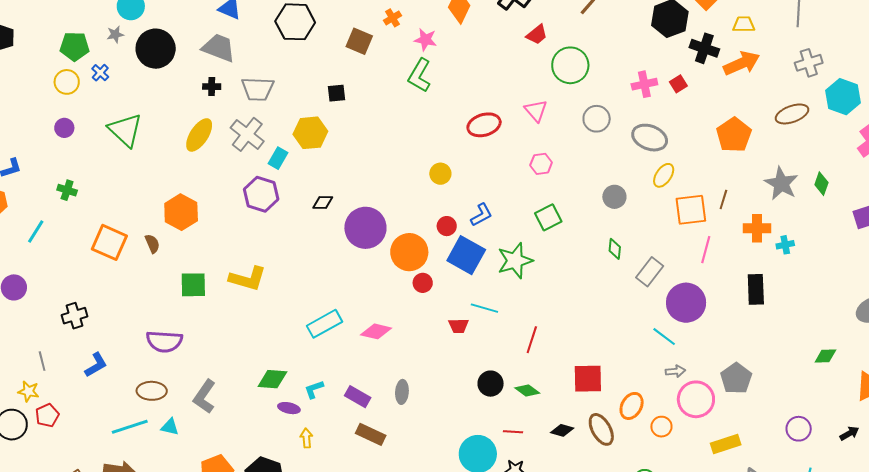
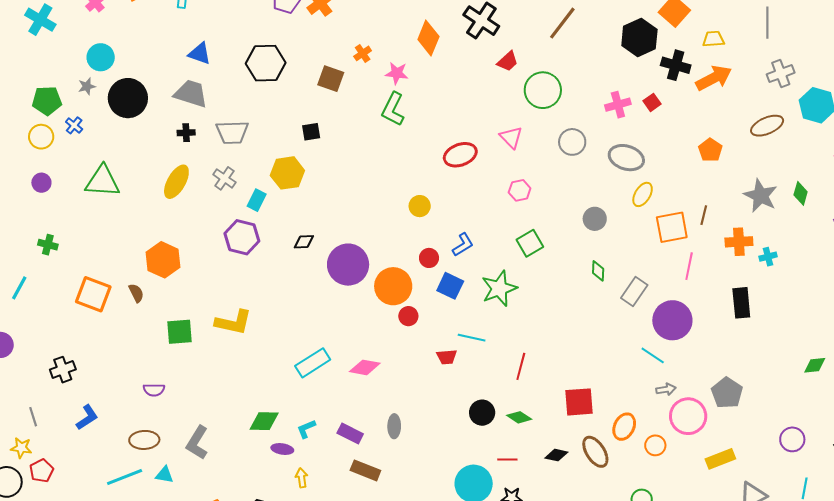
green triangle: (125, 130) -> (102, 181), turned -36
gray cross: (247, 134) -> (224, 178), size x0.7
orange pentagon: (734, 135) -> (710, 150), size x0.7
blue square: (466, 255) -> (450, 286), size x0.7
purple semicircle: (164, 341) -> (154, 390), size x0.6

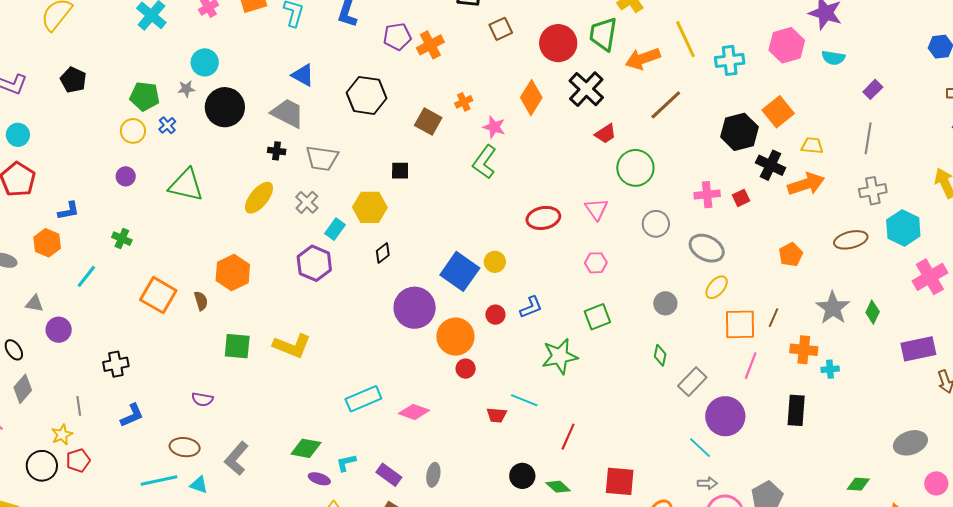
black diamond: (304, 242) -> (383, 253), moved, turned -45
blue square: (450, 286) -> (460, 271), moved, size x1.4
yellow star: (21, 448) -> (62, 435), turned 30

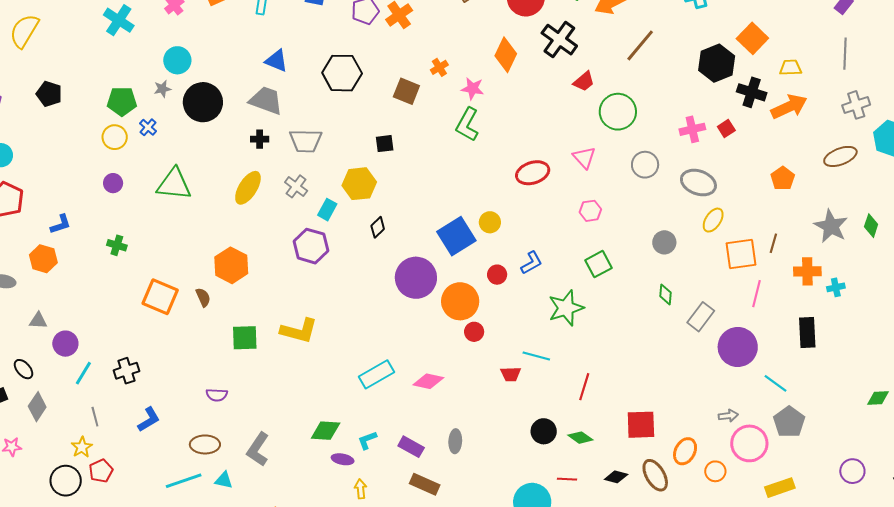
blue square: (460, 271) -> (456, 236), turned 30
cyan line: (86, 276) -> (83, 373), moved
cyan line: (700, 448) -> (775, 383), moved

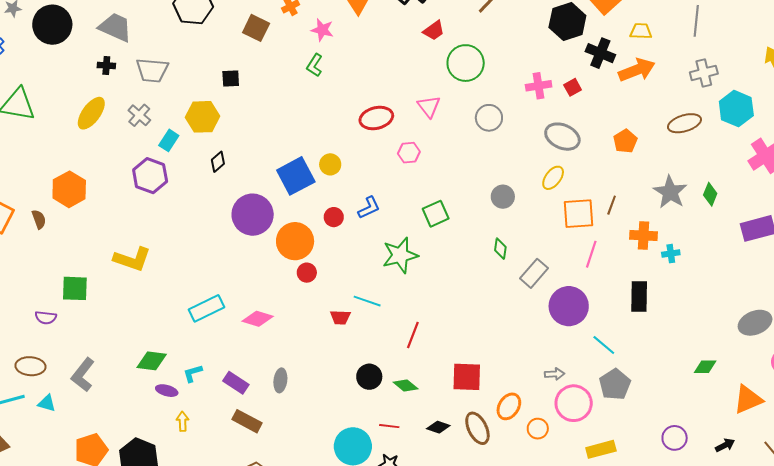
green L-shape: (467, 124) -> (315, 65), size x0.7
gray ellipse: (698, 183) -> (562, 137), moved
pink hexagon: (590, 211) -> (409, 153), moved
green square: (245, 338) -> (75, 288), moved

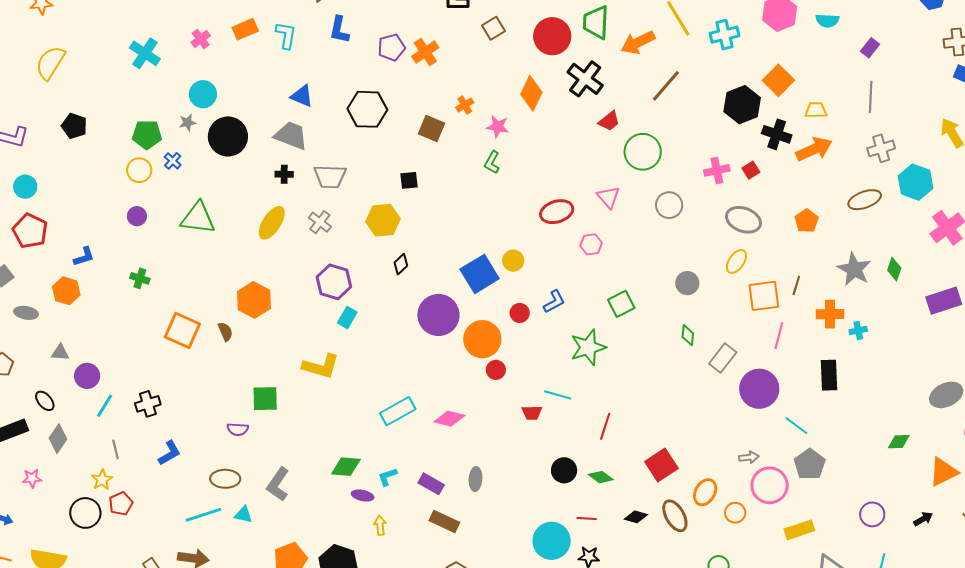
cyan rectangle: (169, 140) -> (347, 318), moved
red square: (467, 377) -> (661, 465), turned -32

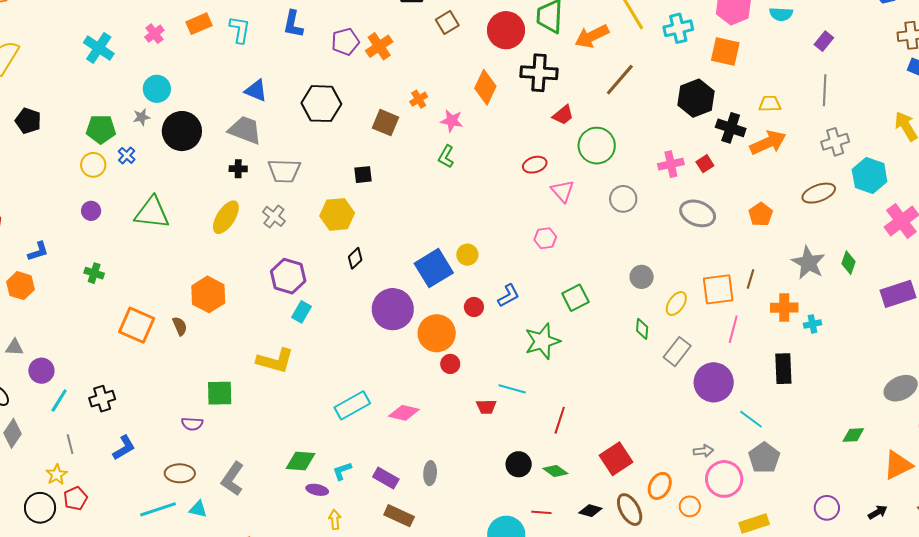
black cross: (585, 79) -> (539, 73), turned -33
orange square: (778, 80) -> (725, 52), moved, turned -32
red ellipse: (557, 212) -> (535, 165), moved, size x0.7
yellow ellipse: (736, 261) -> (676, 304), moved

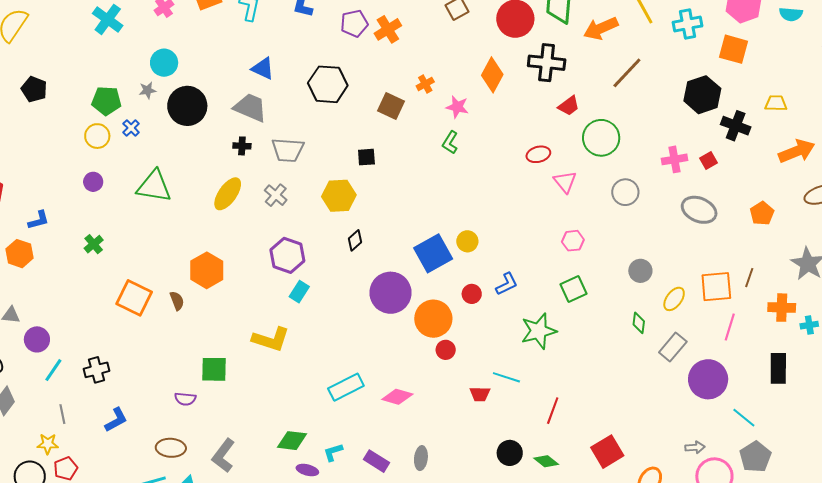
orange arrow: (768, 143) -> (797, 151), moved
pink hexagon: (545, 238) -> (573, 241), moved
green cross: (94, 273) -> (94, 244), turned 30
yellow star: (57, 475) -> (48, 444), turned 30

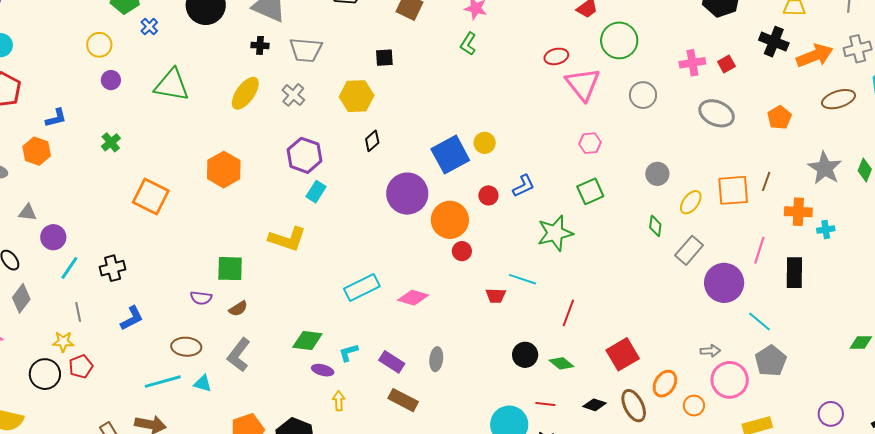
black cross: (736, 126) -> (774, 42), moved
yellow circle: (97, 136) -> (99, 45), moved
pink triangle: (565, 182) -> (583, 84), size x1.5
brown semicircle: (177, 301) -> (238, 309), moved, turned 78
pink line: (730, 327) -> (759, 250), moved

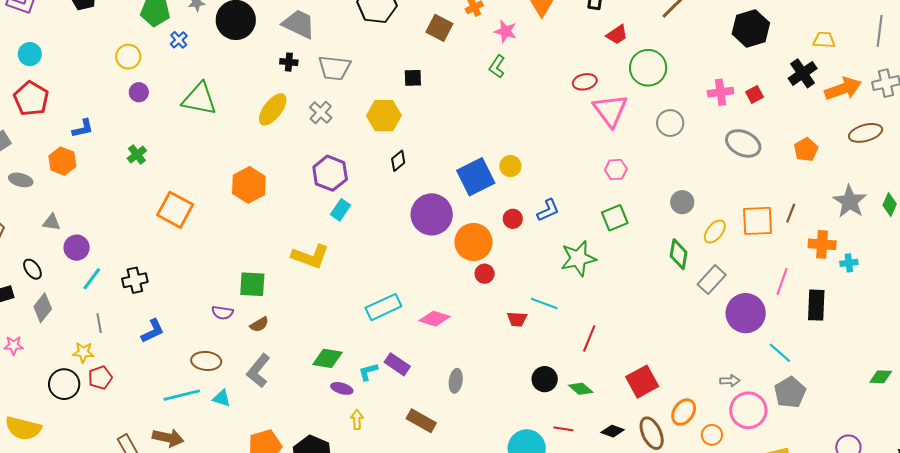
black cross: (774, 42) -> (803, 73), turned 32
green diamond: (655, 226) -> (679, 254), size x1.4
purple rectangle: (392, 362) -> (397, 364), moved

